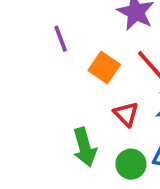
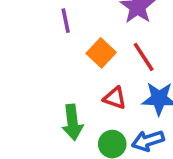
red triangle: (126, 114) -> (115, 98), turned -35

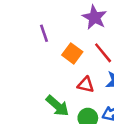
green arrow: (73, 122) -> (57, 106), turned -35

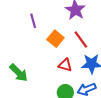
green arrow: (57, 106) -> (19, 73), moved

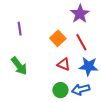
purple line: (33, 21) -> (20, 29), moved

